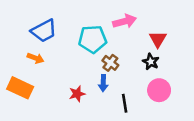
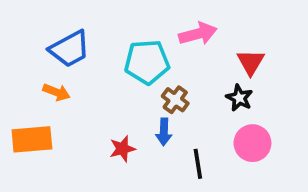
orange rectangle: (20, 88) -> (32, 139), turned -30

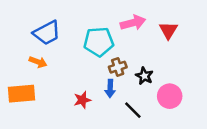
red triangle: (251, 62) -> (168, 30), moved
black star: (239, 98) -> (144, 76), moved
brown cross: (175, 100) -> (118, 67), turned 36
black line: (198, 164) -> (133, 110), turned -36

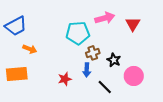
blue trapezoid: (47, 33) -> (16, 26), moved

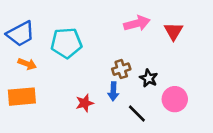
cyan pentagon: (78, 33) -> (66, 43), moved
orange arrow: (30, 49) -> (27, 64), moved

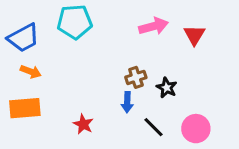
cyan pentagon: (66, 43) -> (75, 22), moved
pink circle: (175, 99) -> (196, 129), moved
red star: (85, 103) -> (83, 124), moved, turned -30

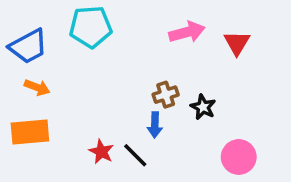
black line: (153, 127) -> (135, 155), moved

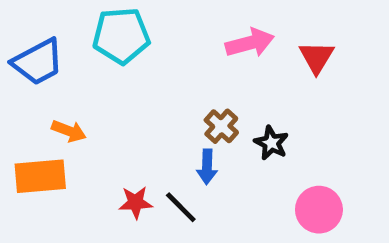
orange arrow: (37, 87) -> (69, 131), moved
brown cross: (166, 95) -> (221, 126), turned -30
red star: (101, 152) -> (136, 202), turned -30

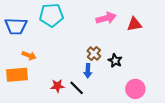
red triangle: (317, 57) -> (134, 24), turned 49
blue trapezoid: (38, 62) -> (16, 26), turned 30

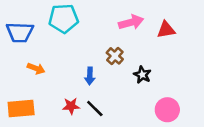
brown cross: (94, 54) -> (115, 56), moved
blue arrow: (88, 71) -> (90, 76), moved
orange rectangle: (17, 75) -> (21, 108), moved

